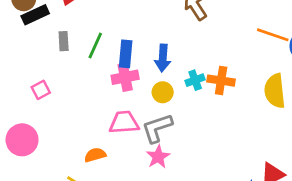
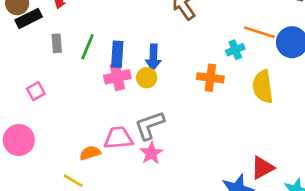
cyan cross: (195, 80) -> (235, 50), moved
yellow circle: (163, 92) -> (147, 78), moved
pink trapezoid: (124, 122) -> (118, 138), moved

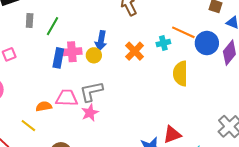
blue rectangle: (117, 54) -> (58, 58), moved
orange cross: (210, 78) -> (135, 51), moved, turned 30

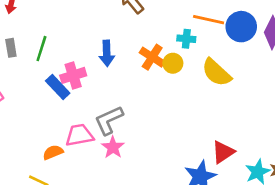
cyan cross: (163, 43) -> (186, 39), turned 32
yellow circle: (94, 55) -> (173, 63), moved
blue rectangle: (58, 58) -> (58, 87), turned -42
yellow semicircle: (180, 74) -> (216, 73), turned -35

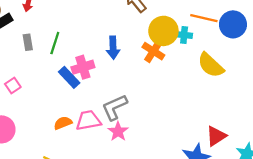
yellow circle: (173, 63) -> (163, 31), moved, size x1.6
orange semicircle: (53, 152) -> (63, 123), moved

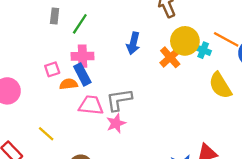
pink cross: (83, 67) -> (82, 56), moved
blue rectangle: (69, 77) -> (82, 74), moved
pink square: (13, 86) -> (52, 69), moved
orange semicircle: (63, 123) -> (69, 84), moved

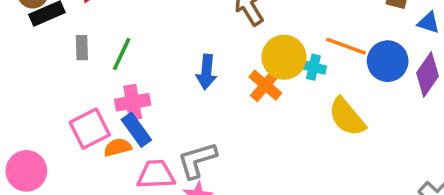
pink square: (52, 69) -> (90, 129), size x1.6

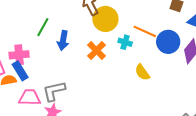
green line: (122, 54) -> (43, 27), moved
yellow circle: (284, 57) -> (105, 19), moved
yellow semicircle: (347, 117) -> (142, 72), size x0.7

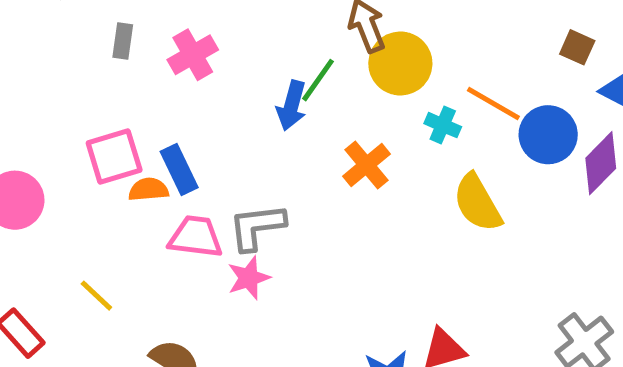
green line: (43, 27) -> (318, 80), moved
orange cross: (97, 50) -> (367, 165), moved
pink cross: (19, 55) -> (193, 55), moved, turned -30
yellow semicircle: (142, 72) -> (477, 203), size x1.4

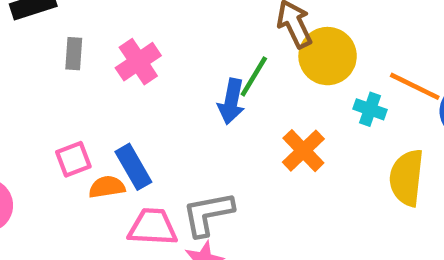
pink square: (114, 156) -> (73, 159), size x0.7
yellow semicircle: (477, 203) -> (407, 178), turned 40

